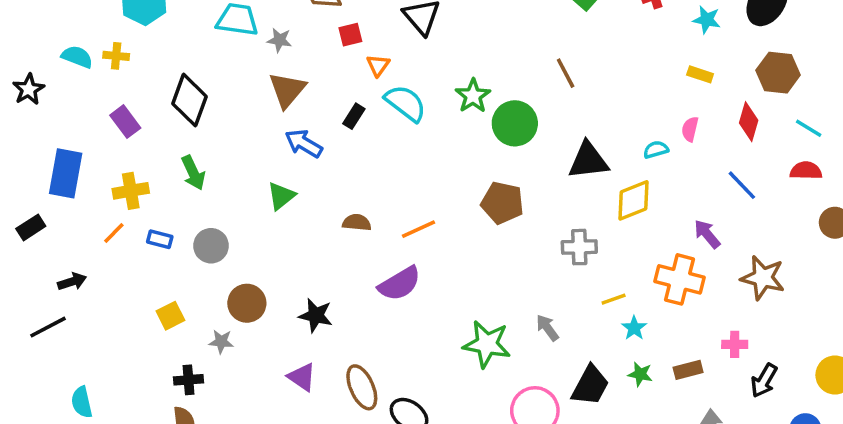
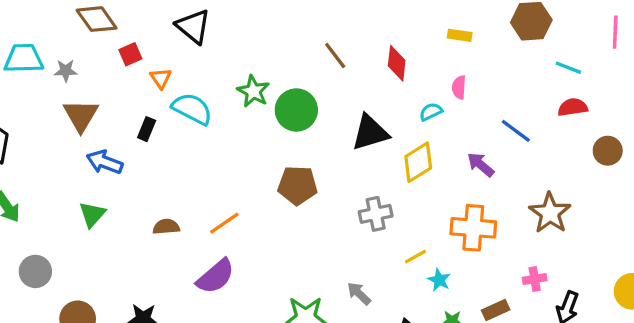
red diamond: (749, 122) -> (397, 63), moved
purple arrow: (707, 234) -> (481, 165), moved
brown star: (763, 278) -> (550, 213), turned 30

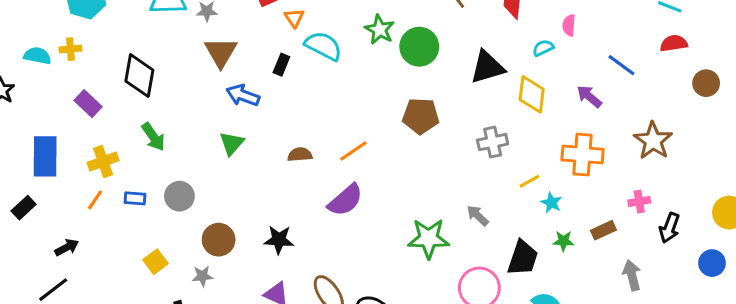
yellow diamond: (418, 162) -> (532, 94), turned -51

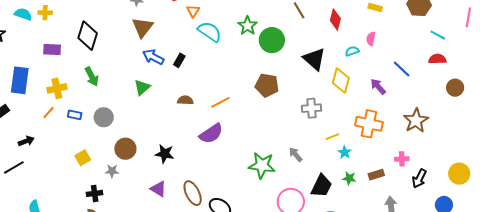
black rectangle: (281, 65) -> (179, 60), moved
black triangle: (487, 67) -> (314, 59), turned 50
purple rectangle: (88, 104) -> (52, 49), turned -48

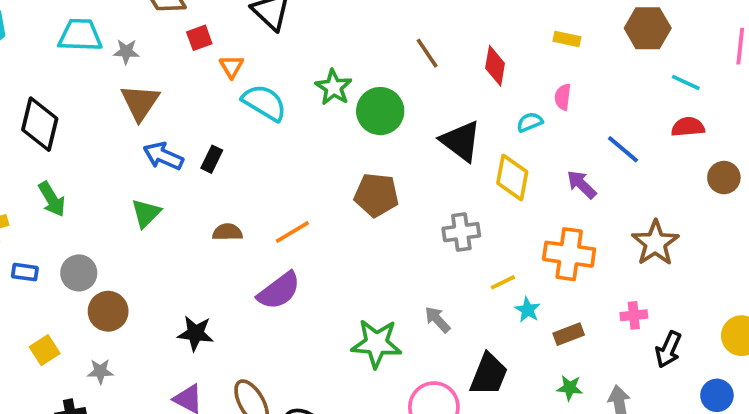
brown circle: (125, 149) -> (108, 311), moved
brown rectangle: (376, 175) -> (569, 334), moved
green star: (349, 178) -> (570, 388), moved

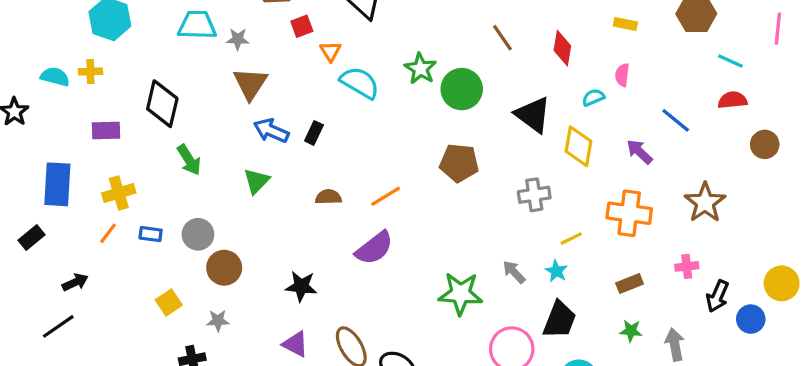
green arrow: (52, 199) -> (189, 160), moved
cyan star: (528, 310) -> (556, 271), moved
blue circle: (717, 395) -> (751, 319), moved

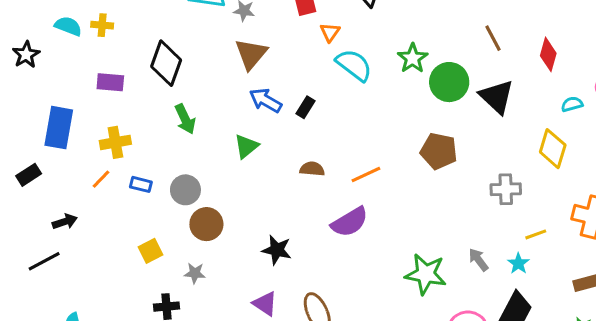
black triangle: (533, 115) -> (497, 97), moved

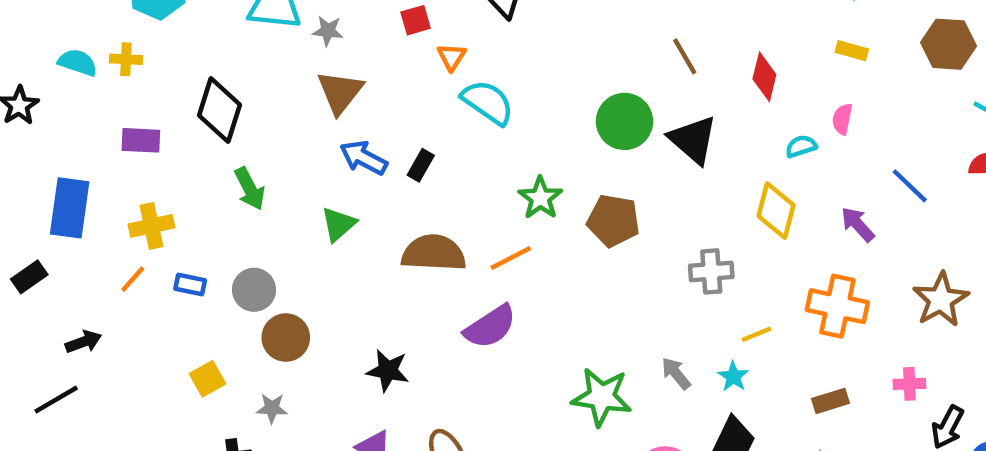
green star: (413, 58) -> (540, 198), moved
brown semicircle: (312, 169) -> (434, 253), size x1.8

